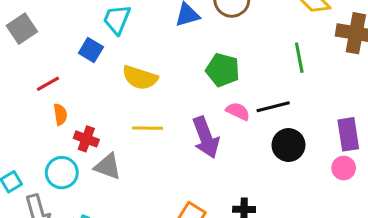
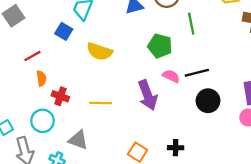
green line: (299, 58) -> (191, 24), moved
yellow line: (148, 128) -> (101, 103), moved
gray triangle: (108, 166) -> (78, 140), moved

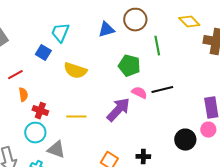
purple arrow: (148, 95) -> (118, 110), turned -116
black circle: (208, 101) -> (185, 140), moved
cyan circle: (43, 121) -> (35, 133), moved

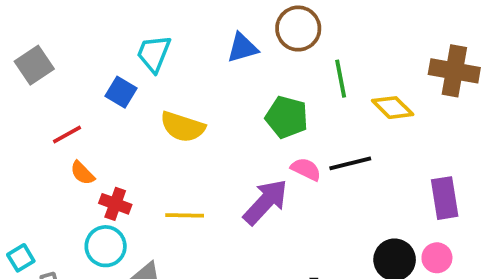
yellow diamond: (189, 22) -> (393, 108), moved
orange semicircle: (23, 95) -> (82, 173), turned 144
pink circle: (208, 130) -> (437, 258), moved

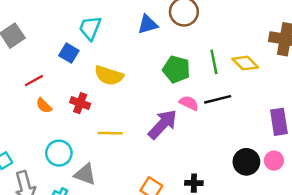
green line: (341, 79) -> (214, 62), moved
red cross: (115, 204) -> (80, 103), moved

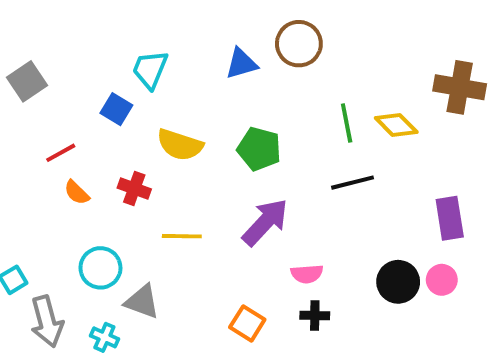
green pentagon: (176, 69) -> (259, 149), moved
pink semicircle: (189, 103) -> (307, 274), moved, turned 150

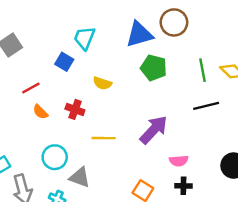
blue triangle: (241, 64) -> (139, 34), size x1.4
yellow semicircle: (180, 145) -> (102, 83), size x0.7
green pentagon: (259, 149) -> (154, 68), moved

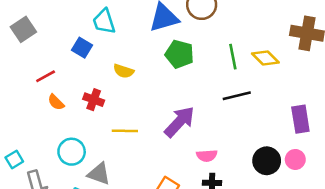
cyan trapezoid: (84, 38) -> (104, 22), turned -40

